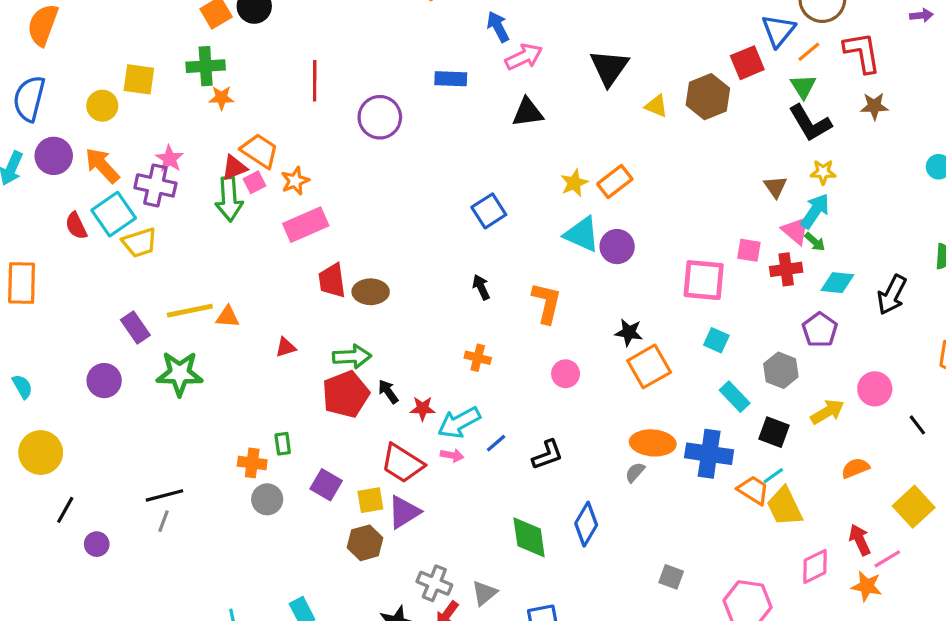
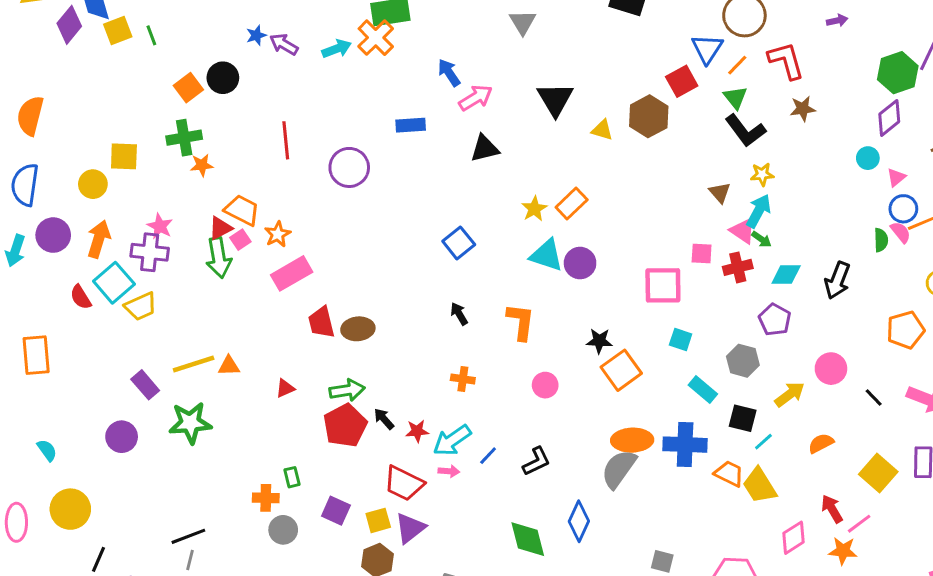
orange arrow: (102, 165) -> (99, 239), turned 66
gray semicircle: (635, 472) -> (619, 469), size x2.0
cyan line: (773, 476) -> (763, 442), moved

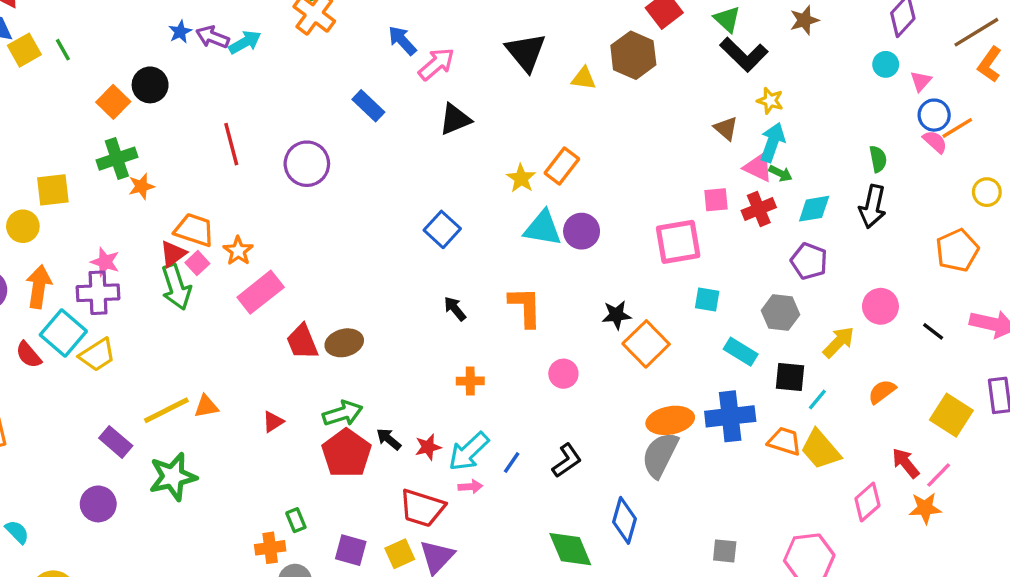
cyan arrow: (337, 49) -> (245, 42), moved
blue rectangle: (411, 125) -> (368, 106), turned 56
yellow star: (762, 174) -> (770, 101), turned 30
green semicircle: (881, 240) -> (878, 159), moved

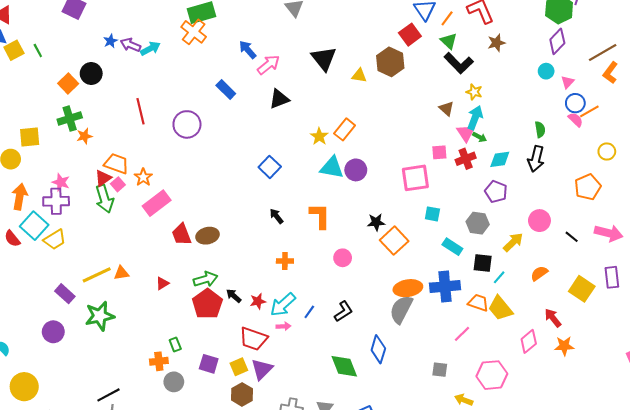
pink triangle: (758, 167) -> (466, 133), turned 30
pink line: (939, 475) -> (462, 334), moved

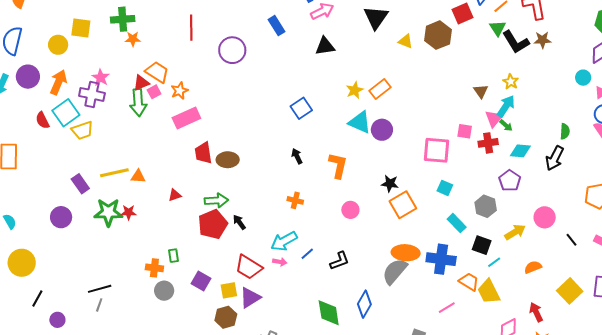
black L-shape: (459, 63) -> (516, 42), moved
red star: (258, 301) -> (129, 212), moved

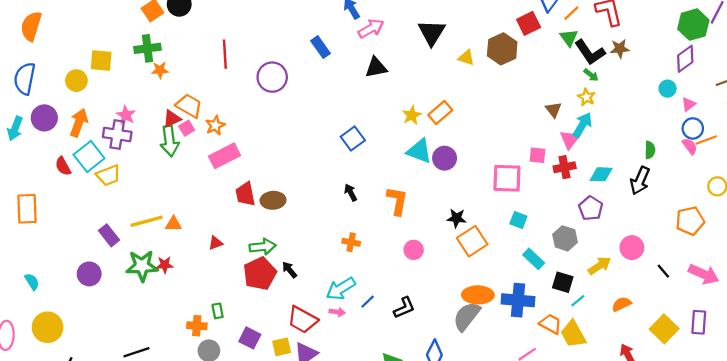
green arrow: (506, 125) -> (591, 75), moved

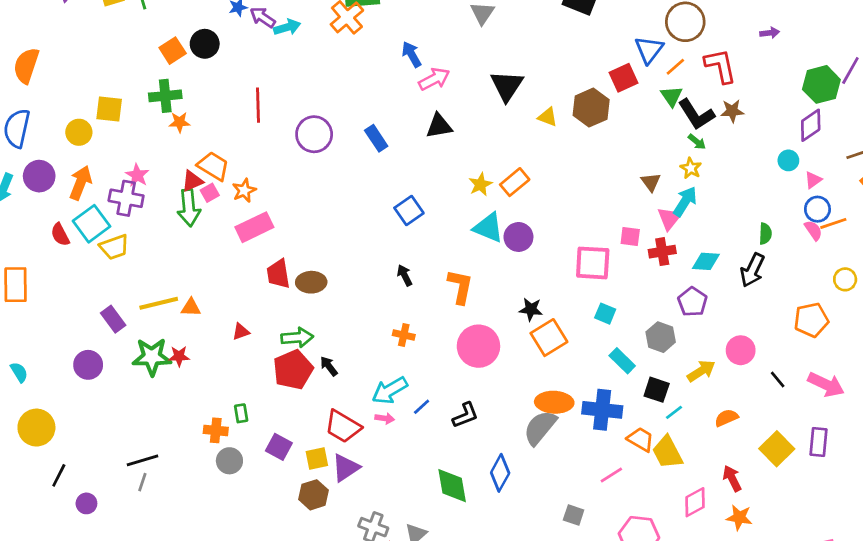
blue rectangle: (320, 47) -> (376, 138), moved
pink circle: (414, 250) -> (478, 346), size x1.8

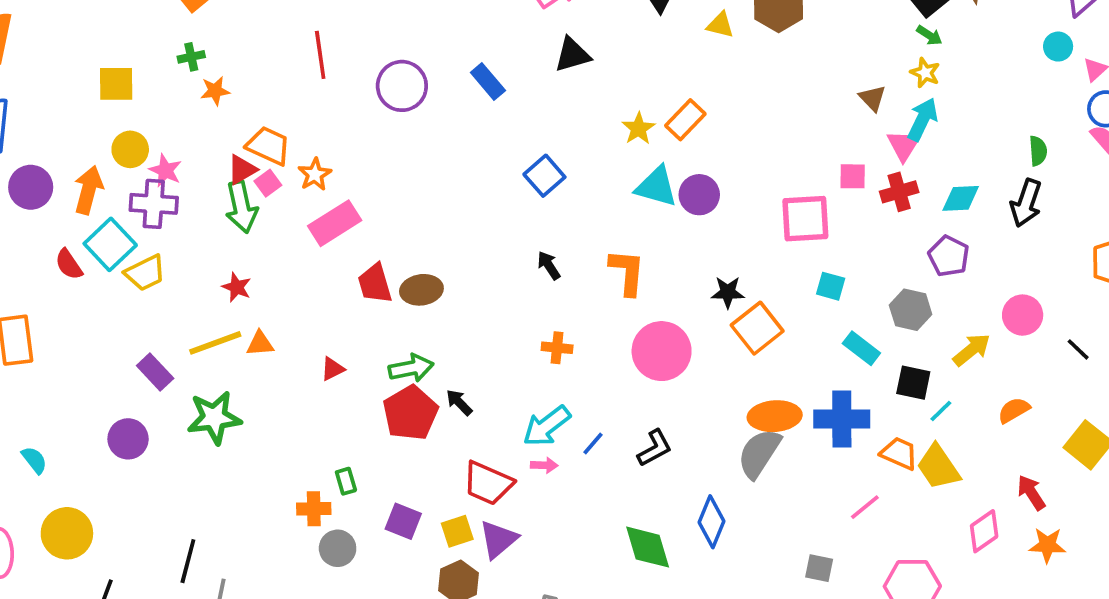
green cross: (165, 96) -> (191, 57), size x0.6
yellow circle: (79, 132) -> (130, 149), moved
red star: (179, 356) -> (237, 287), moved, turned 30
black line: (142, 460) -> (188, 561), moved, turned -52

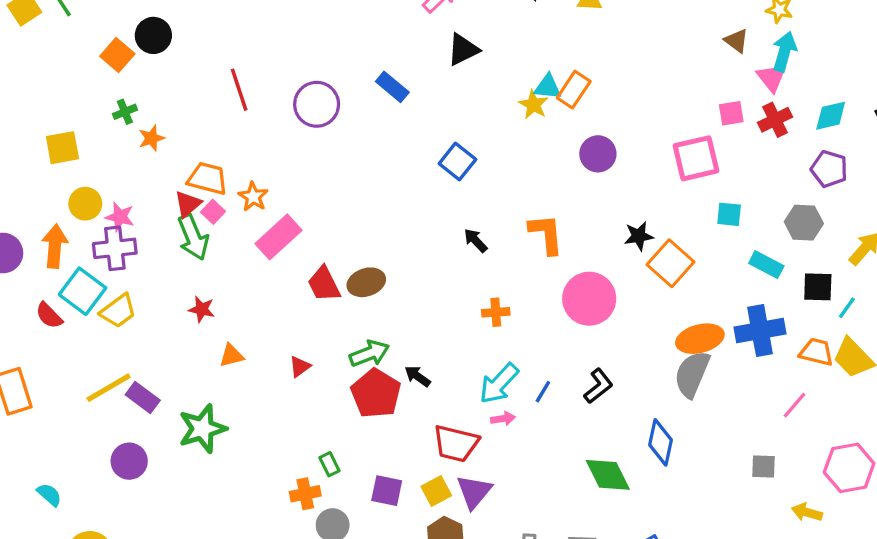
cyan triangle: (656, 187) -> (548, 87), moved, size x0.7
yellow line: (215, 343) -> (109, 388), moved

